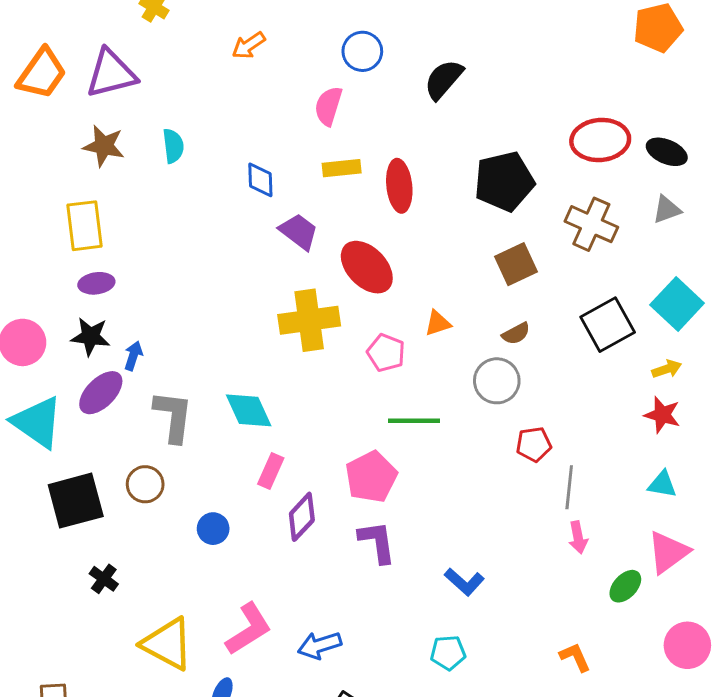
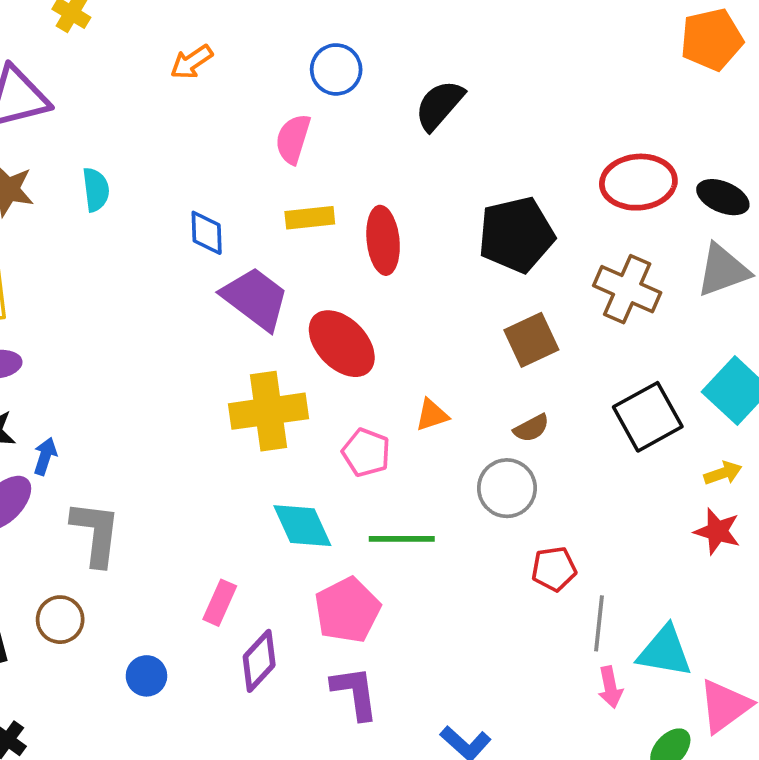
gray triangle: (667, 209) -> (723, 270), size x1.5
purple trapezoid: (299, 232) -> (255, 299), size x1.4
cyan diamond: (249, 410) -> (302, 526), moved
cyan triangle: (662, 484) -> (665, 651), moved, size x1.5

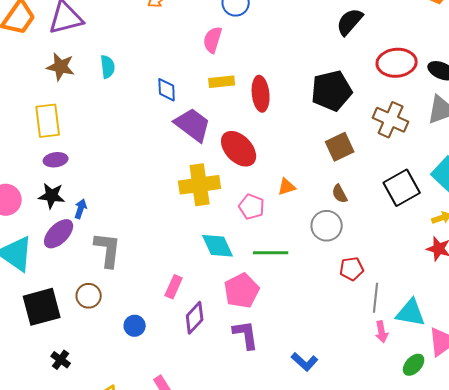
black semicircle: (439, 105) -> (350, 22), moved
brown semicircle: (531, 428) -> (340, 194), turned 90

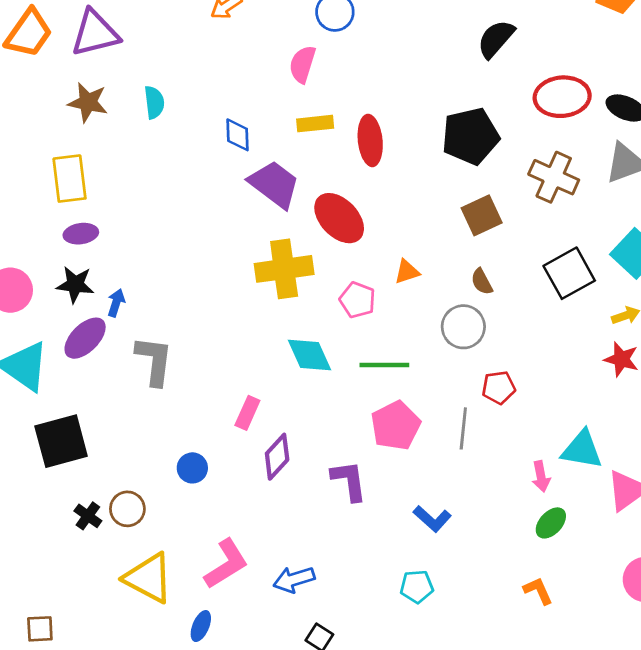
pink pentagon: (242, 291) -> (396, 426), moved
brown circle: (89, 296) -> (127, 509), moved
gray line: (376, 298) -> (463, 428), moved
green ellipse: (414, 365) -> (551, 523), moved

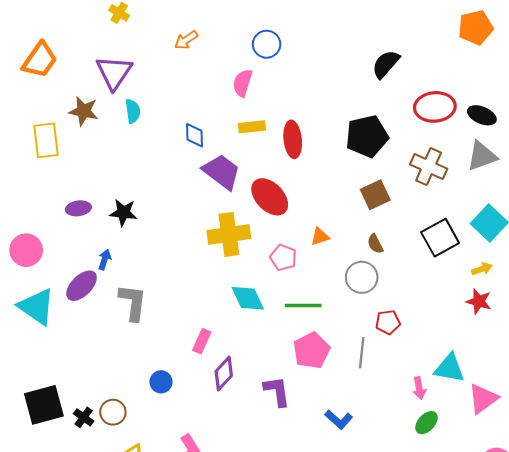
purple triangle: (95, 33) -> (114, 72), moved, turned -42
yellow rectangle: (70, 179) -> (46, 140), moved
black star: (75, 284) -> (123, 213), moved
black square: (61, 441) -> (44, 405), moved

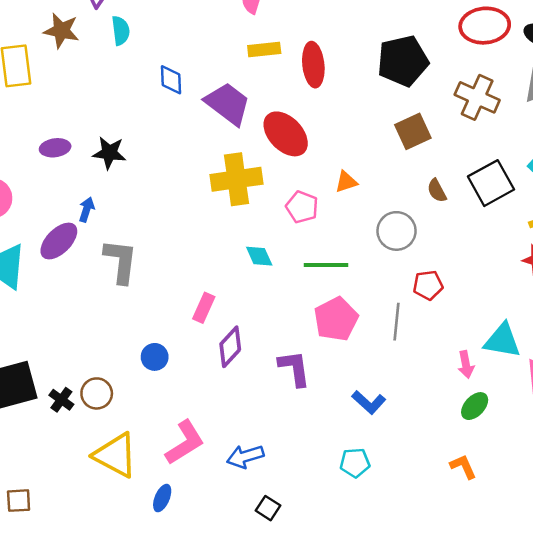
blue diamond: (194, 135) -> (171, 80), moved
brown semicircle: (375, 244) -> (437, 191), moved
cyan diamond: (248, 298) -> (259, 256), size x0.7

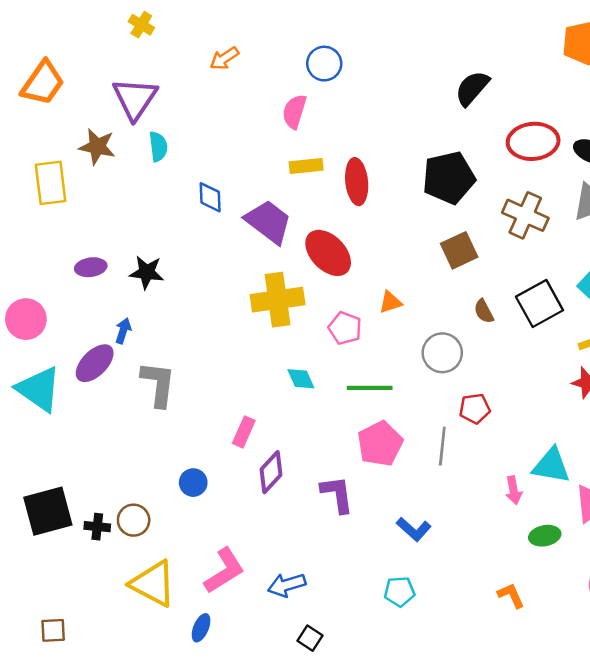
black cross: (61, 400) -> (97, 527), turned -30
green ellipse: (475, 406) -> (545, 536), moved, turned 36

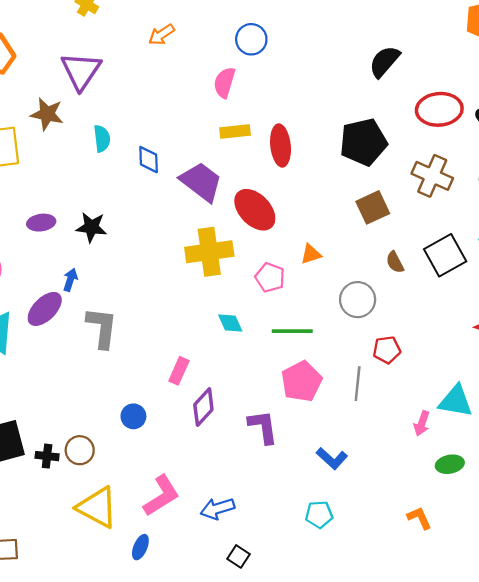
cyan semicircle: (158, 147) -> (102, 139), moved
pink arrow: (514, 490) -> (422, 423), turned 30

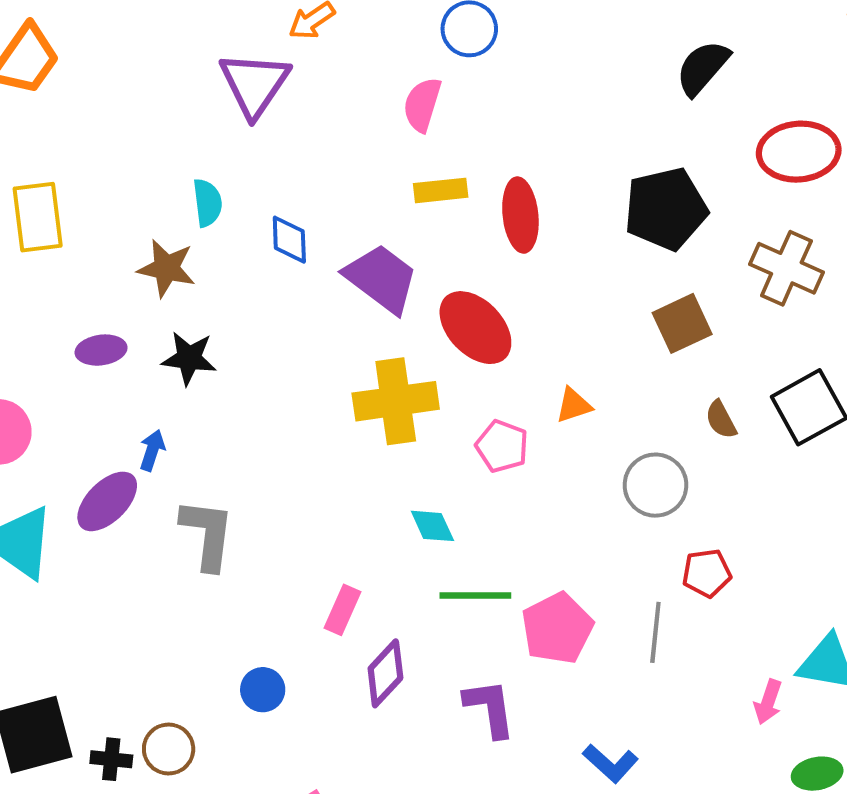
purple triangle: (81, 71) -> (254, 84), moved
brown star: (47, 114) -> (167, 268), moved
green line: (292, 331) -> (475, 596), moved

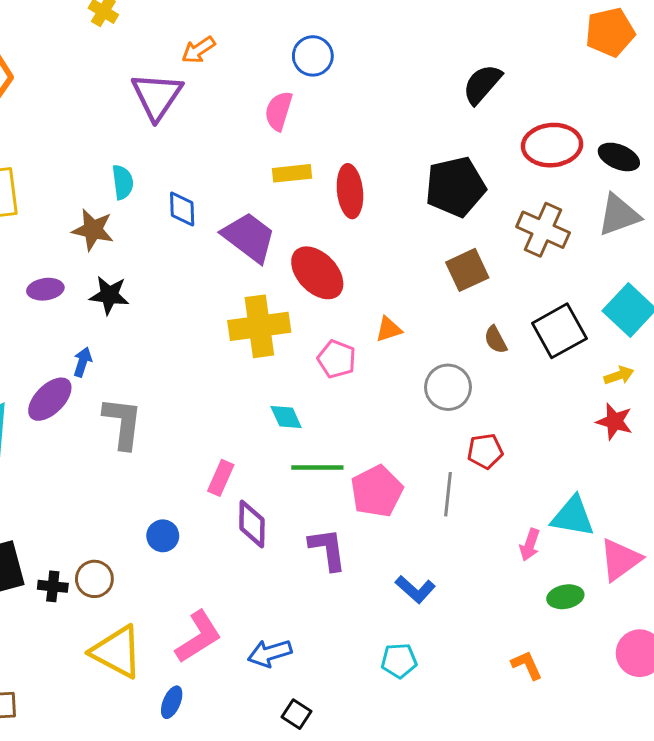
purple diamond: (385, 673) -> (252, 524), turned -42

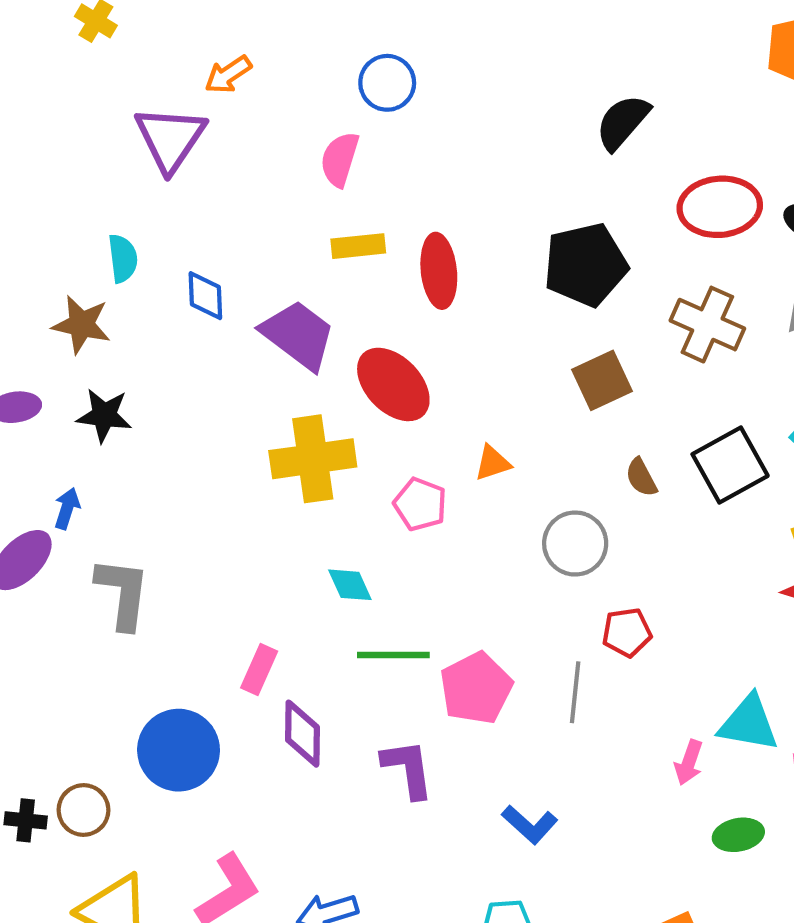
blue circle: (163, 536) -> (179, 750), size x1.8

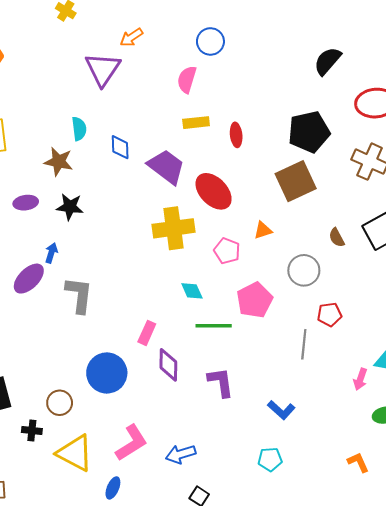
red ellipse: (439, 271) -> (236, 135), size x0.7
brown square: (602, 380) -> (296, 181), moved, size x1.4
pink pentagon: (476, 688) -> (255, 300), moved
black cross: (26, 820) -> (32, 430), moved

